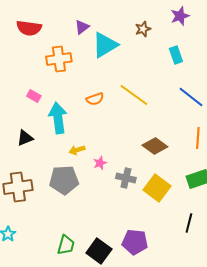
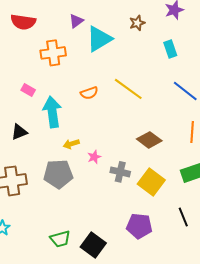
black line: (189, 223) -> (183, 217), turned -36
purple pentagon: (135, 242) -> (139, 226), moved
green trapezoid: (66, 245) -> (60, 239), turned 60

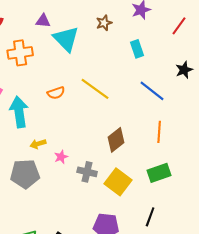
purple triangle: (76, 21) -> (43, 21), turned 42
cyan triangle: (99, 39) -> (66, 39), turned -44
brown diamond: (149, 140) -> (116, 140), turned -75
black line: (183, 217) -> (150, 217), turned 42

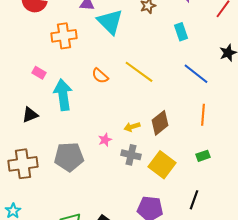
orange semicircle: (56, 93) -> (100, 76), turned 60
yellow arrow: (38, 144) -> (132, 127), moved
green rectangle: (159, 173) -> (203, 156), size x0.6

